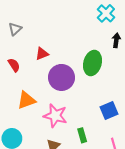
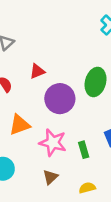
green rectangle: (82, 135) -> (84, 150), moved

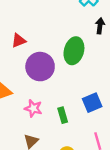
pink star: (53, 143) -> (33, 108), size x0.7

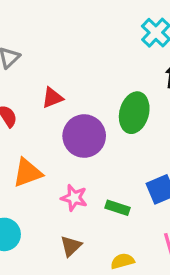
green rectangle: (63, 115) -> (118, 208), turned -56

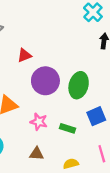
green ellipse: (134, 113) -> (79, 85), moved
brown triangle: (71, 246) -> (37, 154), turned 48

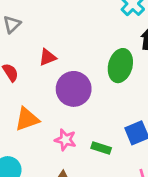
green ellipse: (79, 85) -> (120, 66), moved

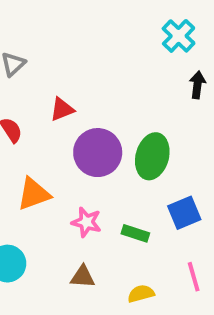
green ellipse: (120, 66) -> (152, 156), moved

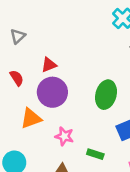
purple circle: (98, 153) -> (52, 92), moved
green rectangle: (135, 233) -> (95, 154), moved

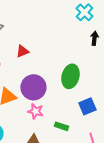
purple circle: (52, 92) -> (33, 87), moved

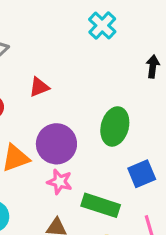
cyan cross: (84, 12) -> (102, 26), moved
green rectangle: (61, 126) -> (101, 205), size x1.6

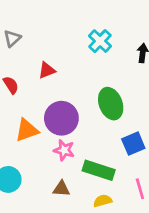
cyan cross: (102, 26) -> (100, 41), moved
green ellipse: (115, 126) -> (111, 104), turned -36

